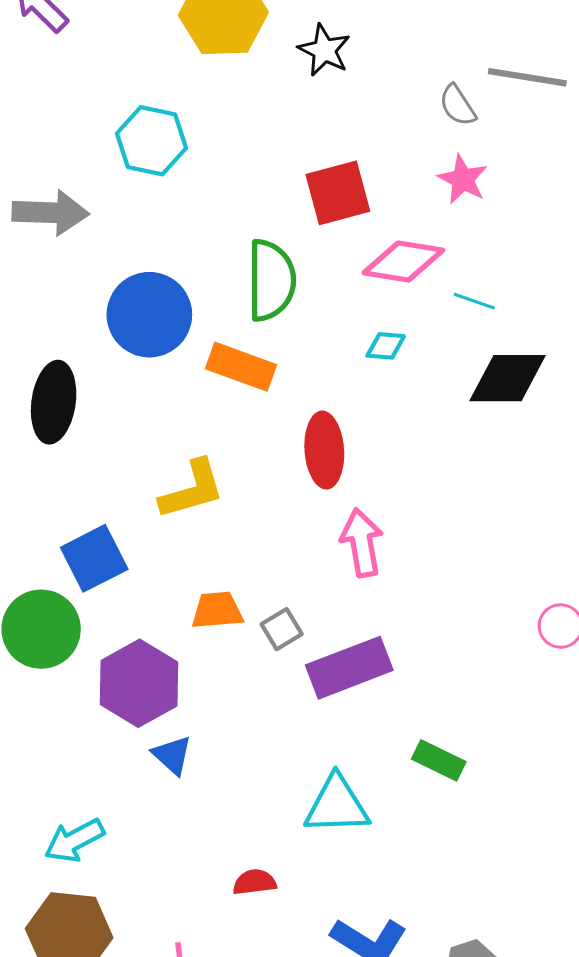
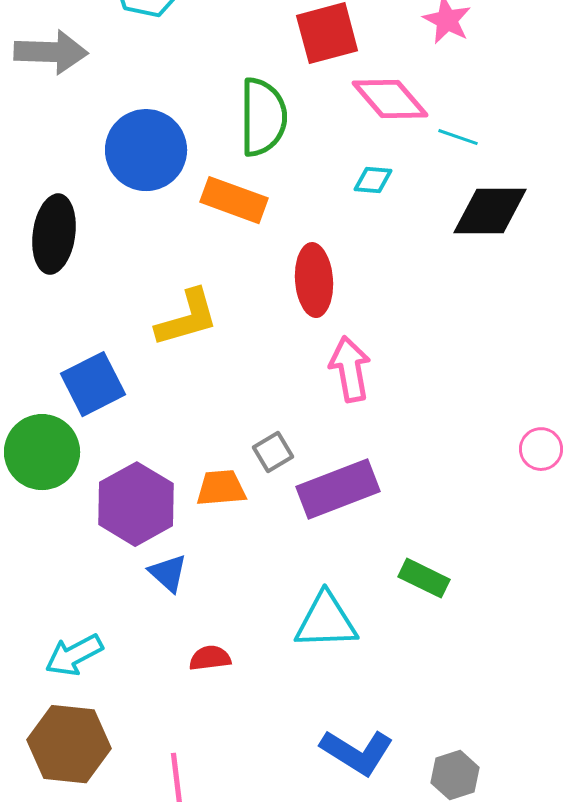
pink diamond: (403, 262) -> (390, 99), turned 40
orange trapezoid: (217, 610) -> (221, 488), moved
red semicircle: (255, 882) -> (210, 658), moved

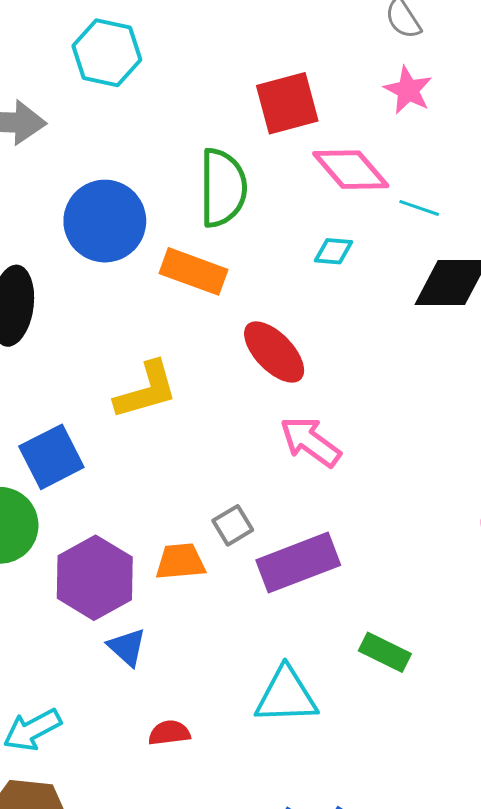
red ellipse: (314, 280) -> (274, 352), turned -40
pink arrow: (350, 369) -> (310, 442), turned -44

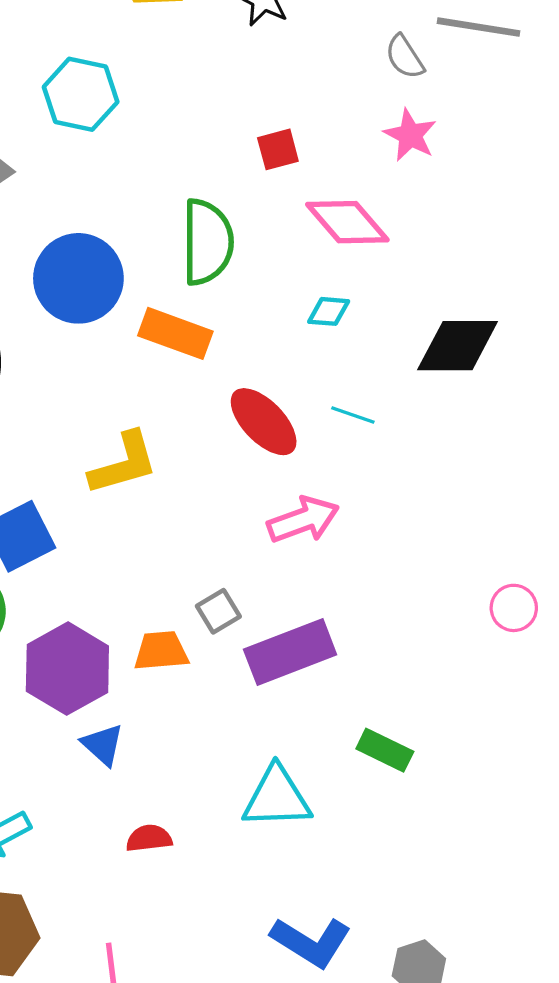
red square: (287, 103) -> (278, 149), size x0.6
cyan line: (419, 208) -> (353, 415), moved
pink arrow: (310, 442) -> (303, 520), turned 124

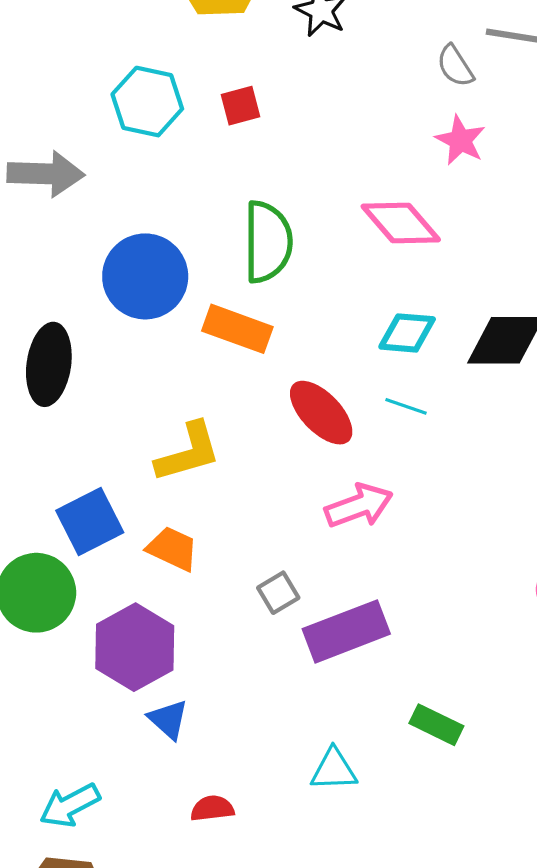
red square: (278, 149) -> (241, 106), moved
cyan diamond: (329, 311) -> (407, 333), moved, size x1.4
orange trapezoid: (161, 651) -> (172, 549), moved, turned 30
cyan triangle: (277, 798) -> (334, 770), size x0.7

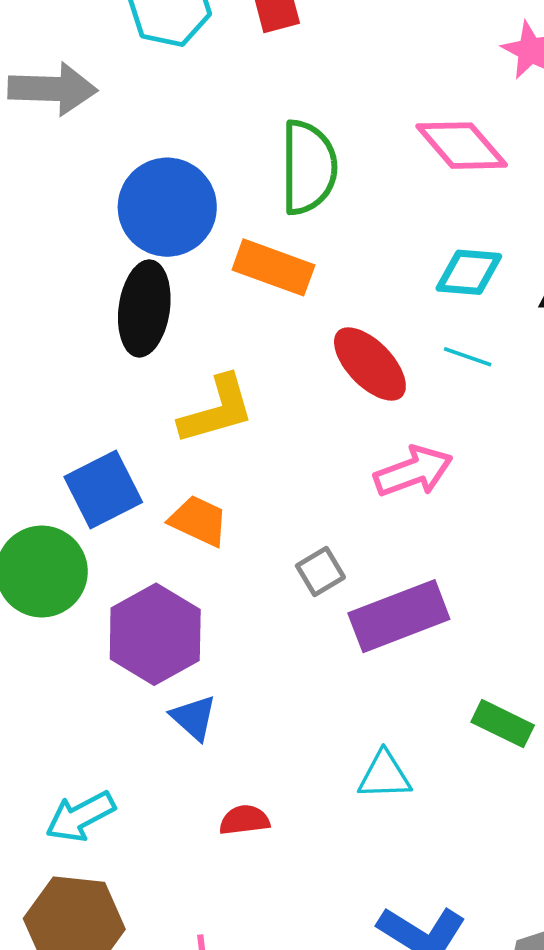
black ellipse: (49, 364) -> (144, 308), moved

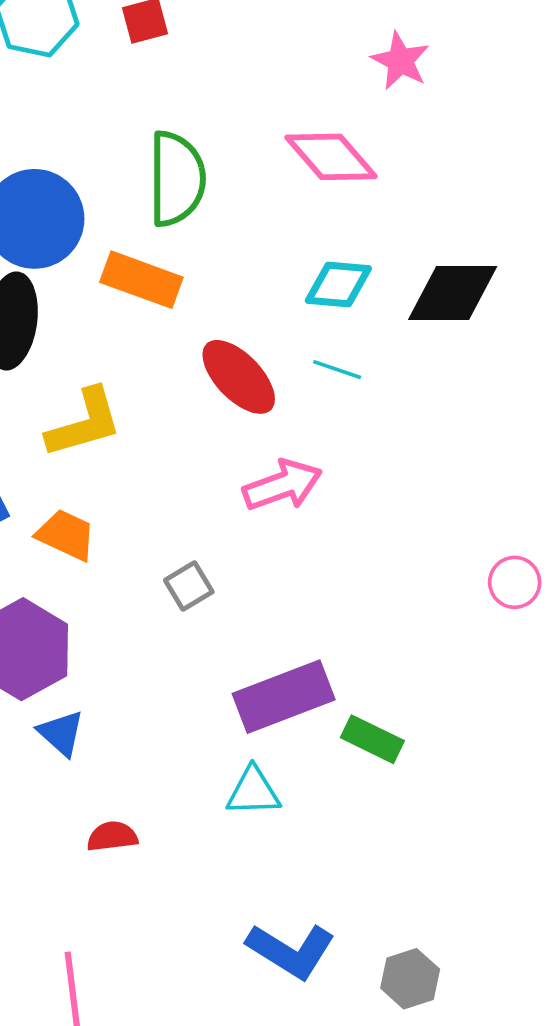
purple rectangle: (399, 616) -> (284, 697), moved

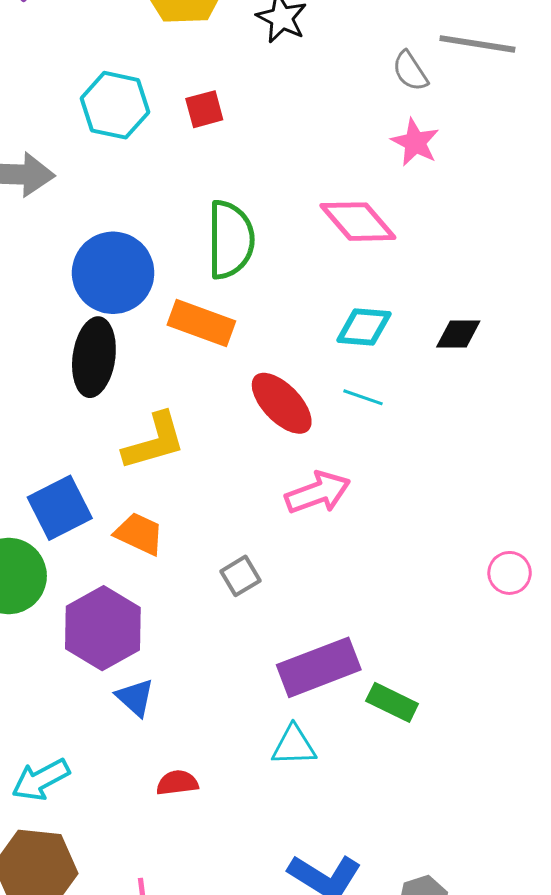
black diamond: (453, 293) -> (458, 334), size x0.6

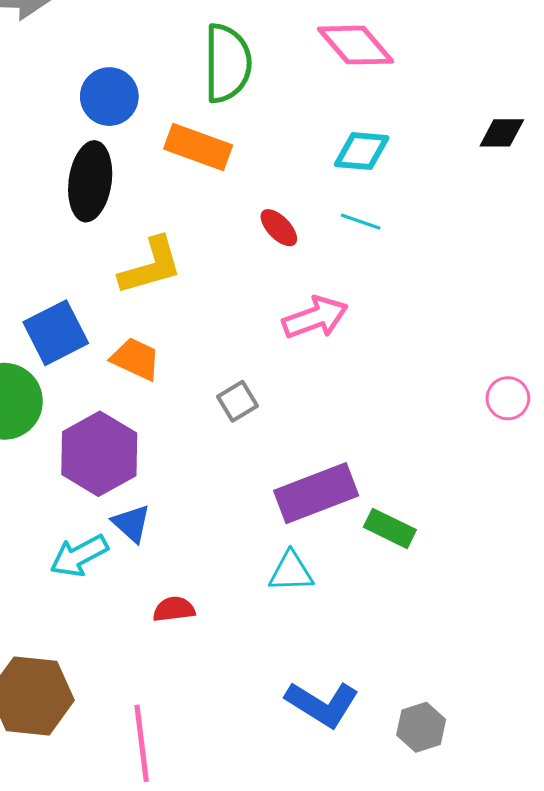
blue circle: (113, 273) -> (109, 97), size x0.7
black diamond: (458, 334) -> (502, 133), moved
red ellipse: (282, 403) -> (279, 228), size x0.6
cyan arrow: (41, 780) -> (79, 556), moved

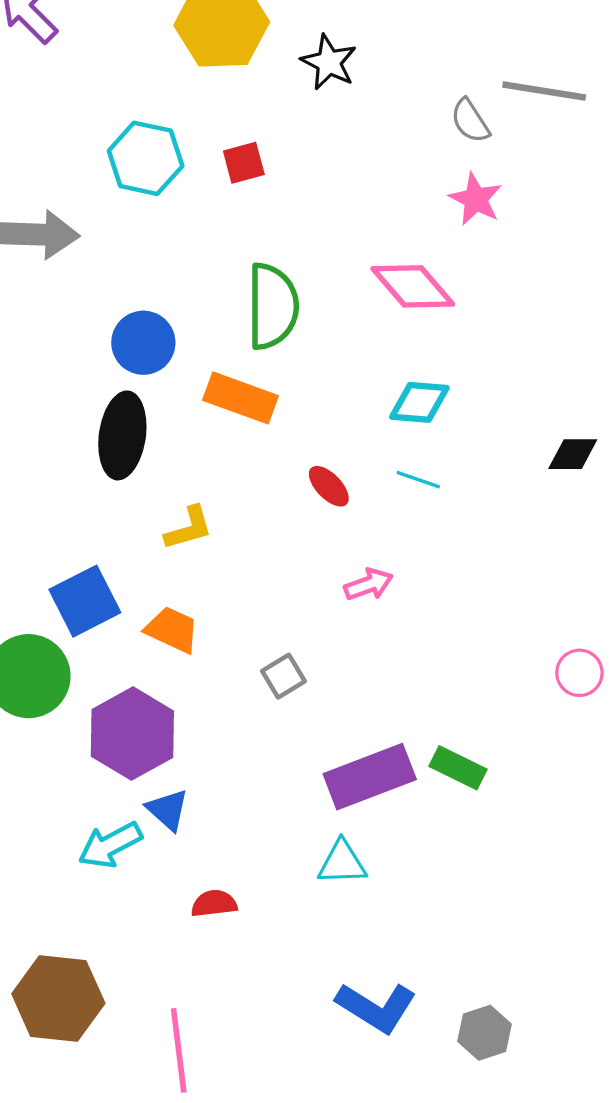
black diamond: (502, 133) -> (573, 454), moved
yellow L-shape: (151, 266) -> (189, 528), size x0.7
pink arrow: (315, 318) -> (369, 584), size x0.7
green rectangle: (390, 528) -> (458, 768), moved

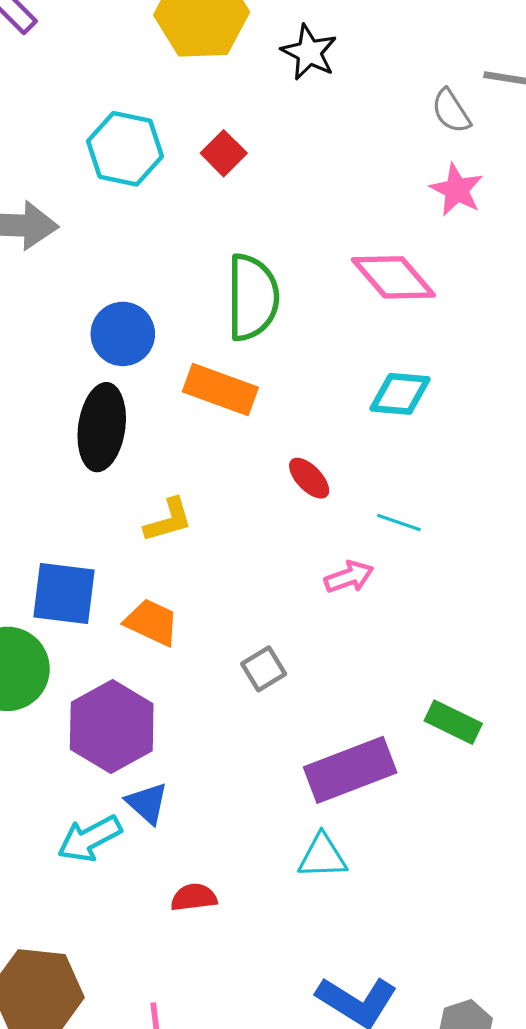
red square: (244, 163) -> (224, 153), turned -30
cyan line: (418, 480) -> (399, 522), moved
blue square: (85, 601) -> (64, 593), turned 34
green rectangle: (458, 768) -> (453, 722), moved

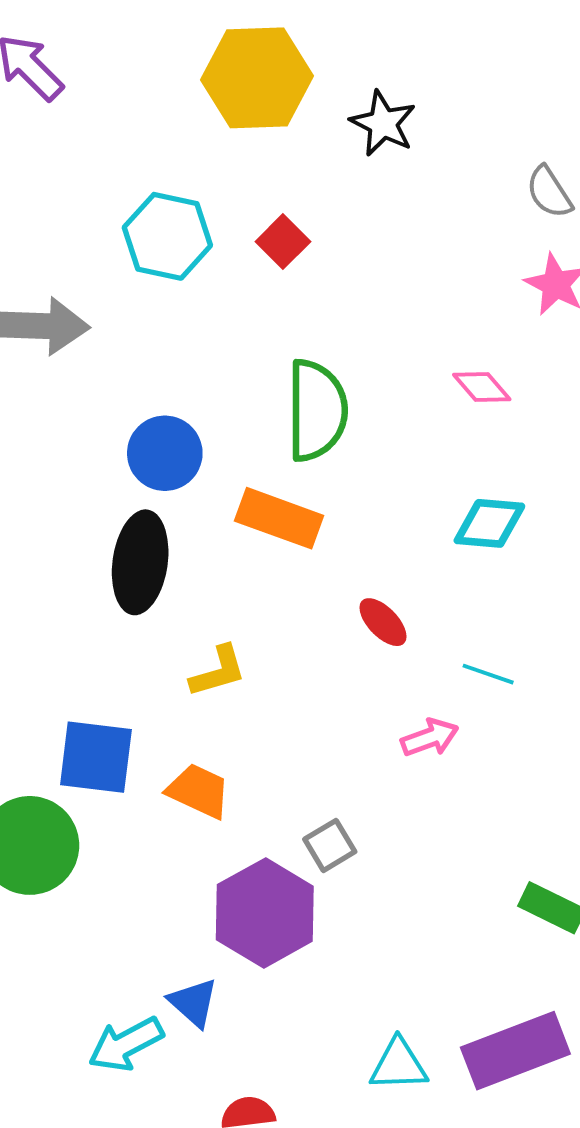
pink diamond: (393, 277) -> (482, 387), size x0.6
purple hexagon: (112, 727) -> (265, 913), moved
purple rectangle: (350, 770) -> (515, 1051), moved

